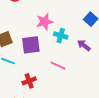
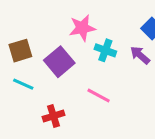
purple square: (31, 45) -> (59, 62), turned -36
purple arrow: (84, 45) -> (140, 55), moved

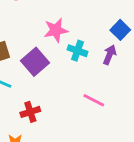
purple arrow: (140, 55) -> (110, 55), turned 72
pink line: (99, 96) -> (94, 100), moved

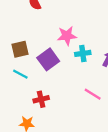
cyan cross: (77, 51) -> (83, 53), turned -32

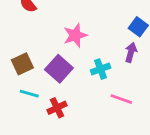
cyan cross: (83, 53) -> (101, 69), moved
red cross: (41, 99) -> (57, 108), moved

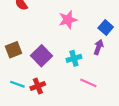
pink star: (75, 35) -> (68, 20), moved
cyan line: (29, 94) -> (17, 84), moved

